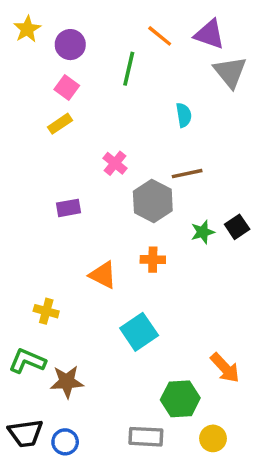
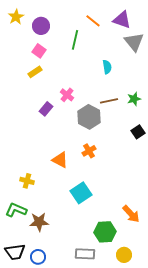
purple rectangle: (69, 208) -> (46, 109), moved, turned -40
green star: (203, 232) -> (134, 99), moved
orange cross: (153, 260) -> (89, 151), turned -32

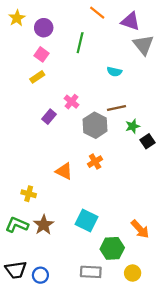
orange line: (93, 21) -> (97, 13), moved
cyan semicircle: (107, 67) -> (114, 72), turned 112
green star: (134, 99) -> (133, 126), moved
cyan square: (81, 193) -> (86, 221), moved, turned -30
brown star: (39, 222) -> (44, 225), moved, turned -30

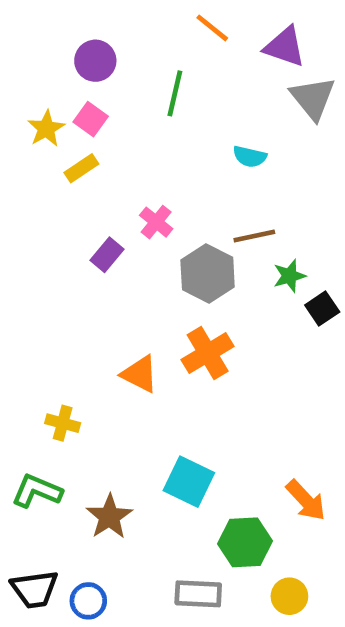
yellow star: (17, 18) -> (46, 129), moved
orange cross: (95, 162) -> (208, 353), size x1.5
brown star: (44, 225) -> (109, 517), moved

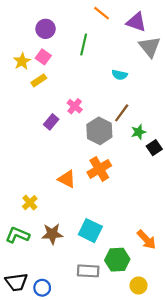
brown line: (254, 236) -> (122, 113), turned -42
yellow cross: (63, 423) -> (30, 203), turned 32
brown star: (109, 517) -> (52, 234), moved, turned 30
gray rectangle: (198, 594) -> (88, 271), moved

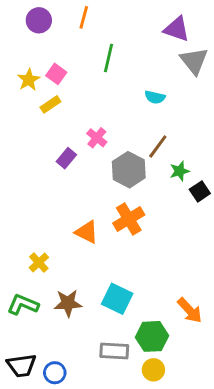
orange line: (102, 13) -> (84, 17), moved, turned 66
purple circle: (46, 29) -> (39, 20), moved
yellow circle: (139, 285) -> (153, 370), moved

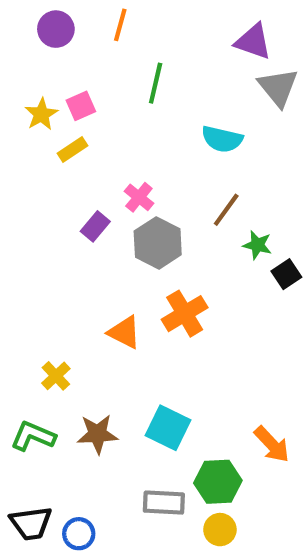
pink square: (56, 74) -> (81, 106), turned 30
cyan semicircle: (155, 97) -> (222, 139), size x1.4
gray hexagon: (129, 170) -> (158, 243), moved
green star: (180, 171) -> (257, 245), turned 30

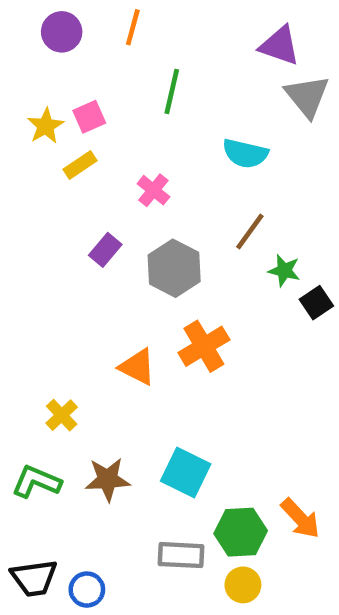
pink cross: (139, 197) -> (153, 190), moved
orange arrow: (272, 444) -> (300, 518), moved

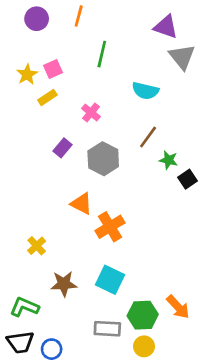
orange cross: (204, 346) -> (110, 227), moved
orange triangle: (137, 367) -> (81, 204), moved
green L-shape: (36, 482) -> (24, 307), moved

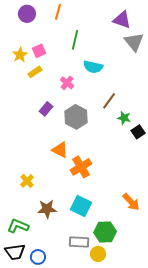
cyan semicircle: (145, 91) -> (93, 67), moved
orange arrow: (178, 307) -> (131, 202), moved
yellow circle: (144, 346) -> (98, 254), moved

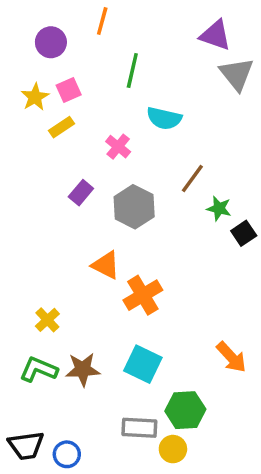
purple circle: (27, 14) -> (51, 42), moved
green L-shape: (18, 226) -> (39, 369), moved

